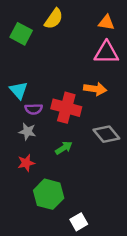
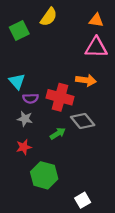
green square: (21, 34) -> (19, 30), turned 36
gray diamond: (106, 134) -> (83, 121), moved
white square: (79, 222) -> (83, 200), moved

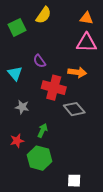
purple semicircle: (31, 98) -> (39, 61), moved, turned 56
green arrow: (58, 133) -> (43, 131), moved, turned -32
red star: (24, 147) -> (17, 141), moved
white square: (83, 200) -> (74, 181), turned 32

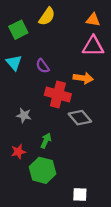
cyan triangle: (15, 73) -> (14, 63), moved

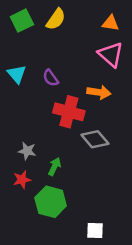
green square: (18, 30) -> (22, 21), moved
pink triangle: (93, 46) -> (111, 54), turned 40
gray star: (24, 115) -> (27, 151), moved

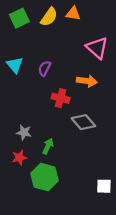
orange triangle: (111, 23) -> (73, 13), moved
purple semicircle: (51, 78) -> (45, 68), turned 63
red cross: (69, 112) -> (61, 98), size x0.7
white square: (95, 230) -> (104, 186), moved

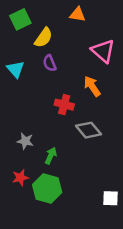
yellow semicircle: (49, 17) -> (43, 38), moved
purple semicircle: (45, 68) -> (50, 63), moved, turned -49
orange arrow: (87, 81) -> (92, 86), turned -132
red star: (19, 158) -> (20, 178), moved

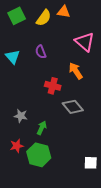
yellow semicircle: (43, 38) -> (44, 18), moved

